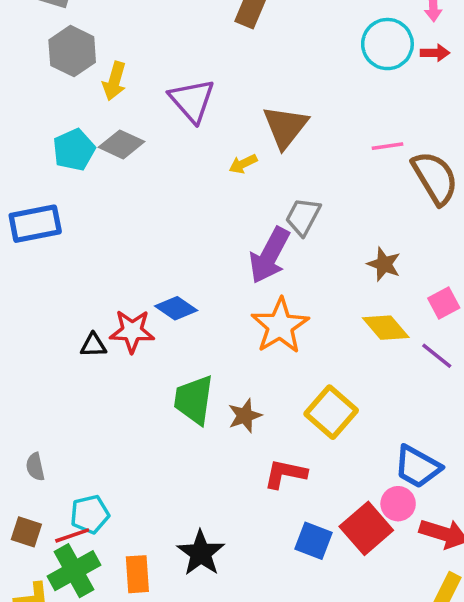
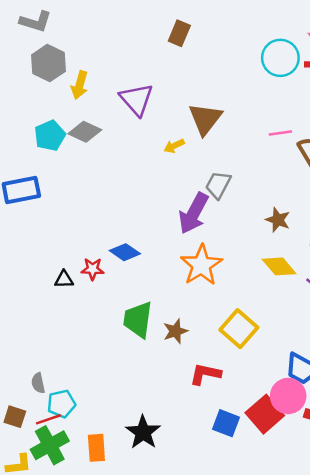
red star: (132, 331) -> (93, 269), size x0.7
gray semicircle: (35, 467) -> (38, 383), moved
pink circle: (398, 504) -> (288, 396), size x1.4

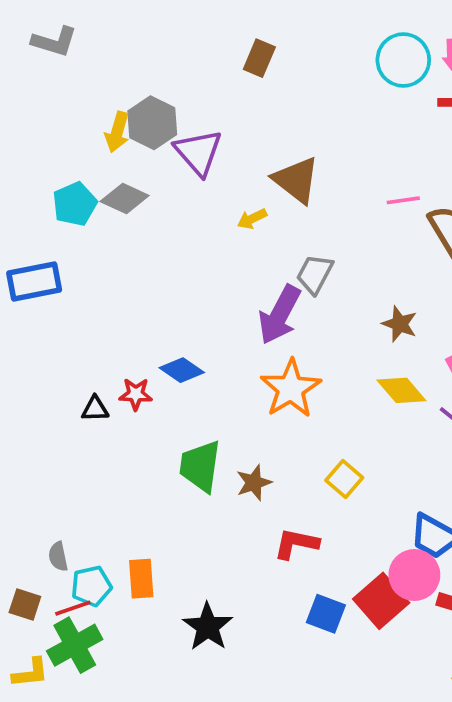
cyan circle: (280, 58) -> (403, 60), moved
gray hexagon: (48, 63) -> (152, 123), moved
brown triangle: (205, 119) -> (296, 180), turned -30
yellow square: (239, 329) -> (344, 479), size x0.7
orange rectangle: (96, 448) -> (141, 579), moved

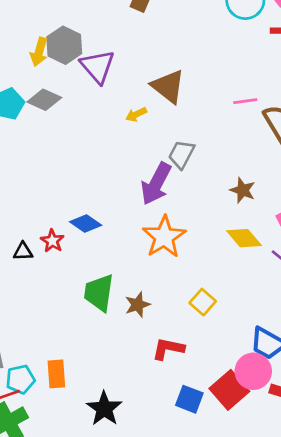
red star: (136, 394) -> (52, 241), turned 30

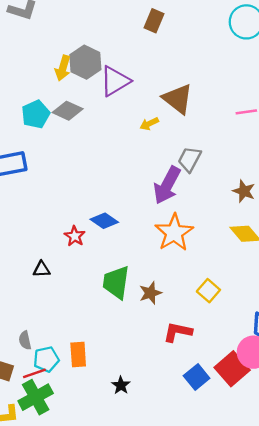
purple triangle: (98, 66) -> (115, 81), turned 40
black triangle: (23, 251) -> (42, 269), moved
blue square: (189, 399) -> (197, 377), turned 30
black star: (104, 409) -> (121, 385), size x0.6

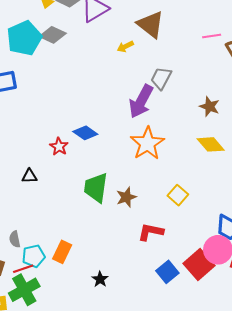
cyan pentagon: (36, 114) -> (24, 38), size x1.4
orange rectangle: (78, 355) -> (62, 252), turned 30

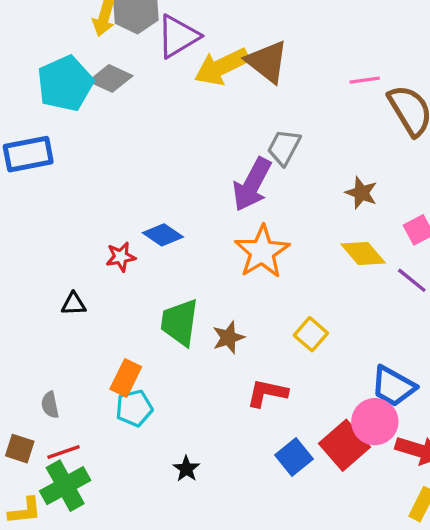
yellow arrow: (125, 47) -> (222, 67), moved, size x2.0
red star: (59, 147) -> (121, 257), turned 30
orange rectangle: (62, 252) -> (126, 378), moved
cyan pentagon: (34, 256) -> (134, 408), moved

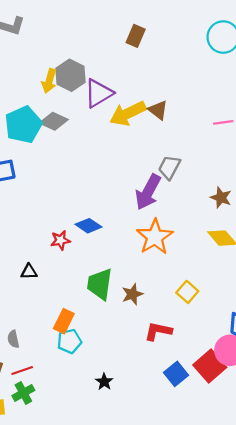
brown triangle: (267, 62) -> (158, 110), size x0.7
green cross: (65, 486) -> (23, 393), size x0.7

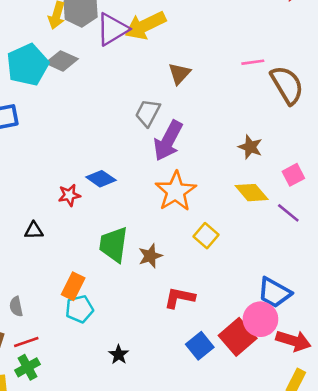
brown triangle: (158, 110) -> (179, 74), moved, turned 35
yellow arrow: (128, 113) -> (145, 25), moved
gray trapezoid: (169, 167) -> (148, 113), moved
yellow square: (187, 292) -> (206, 236), moved

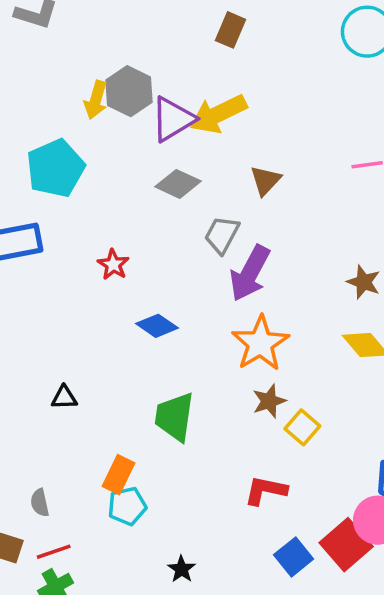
gray diamond: (62, 61) -> (178, 184), moved
red star: (69, 195) -> (113, 265), moved, turned -30
yellow square: (206, 236) -> (302, 427), moved
brown star: (150, 256) -> (269, 401), moved

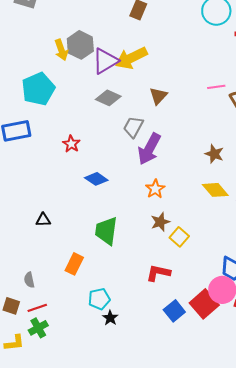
yellow arrow: (96, 100) -> (61, 50), turned -35
orange star: (260, 343) -> (155, 189), size x0.6
cyan pentagon: (127, 506) -> (99, 299), moved

